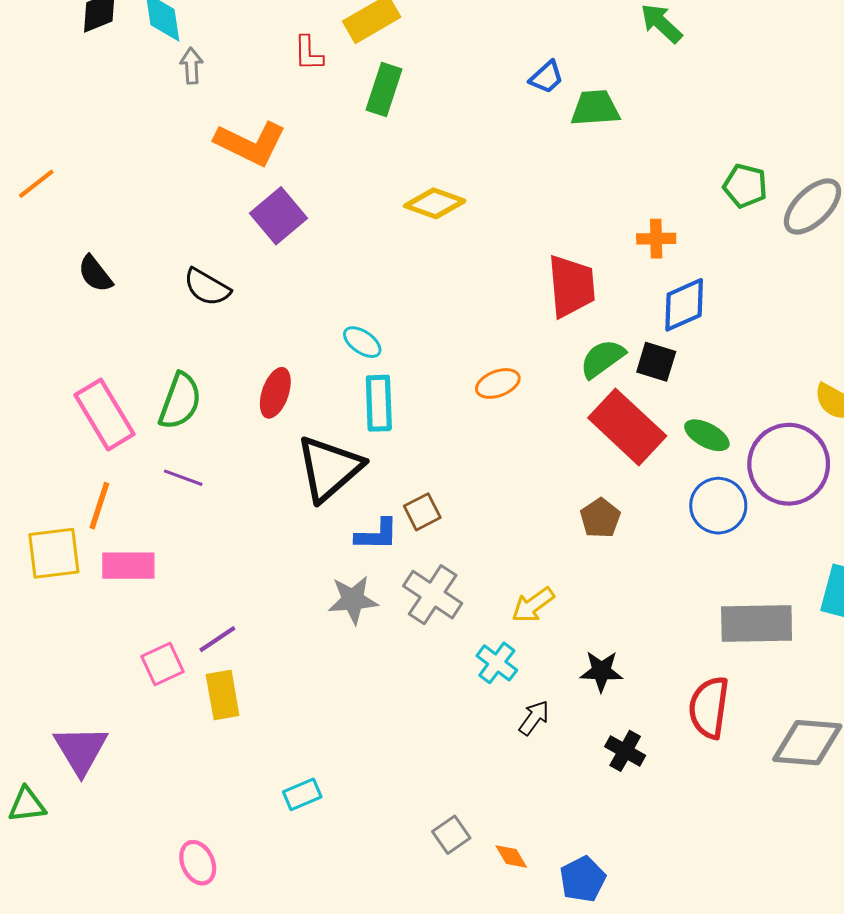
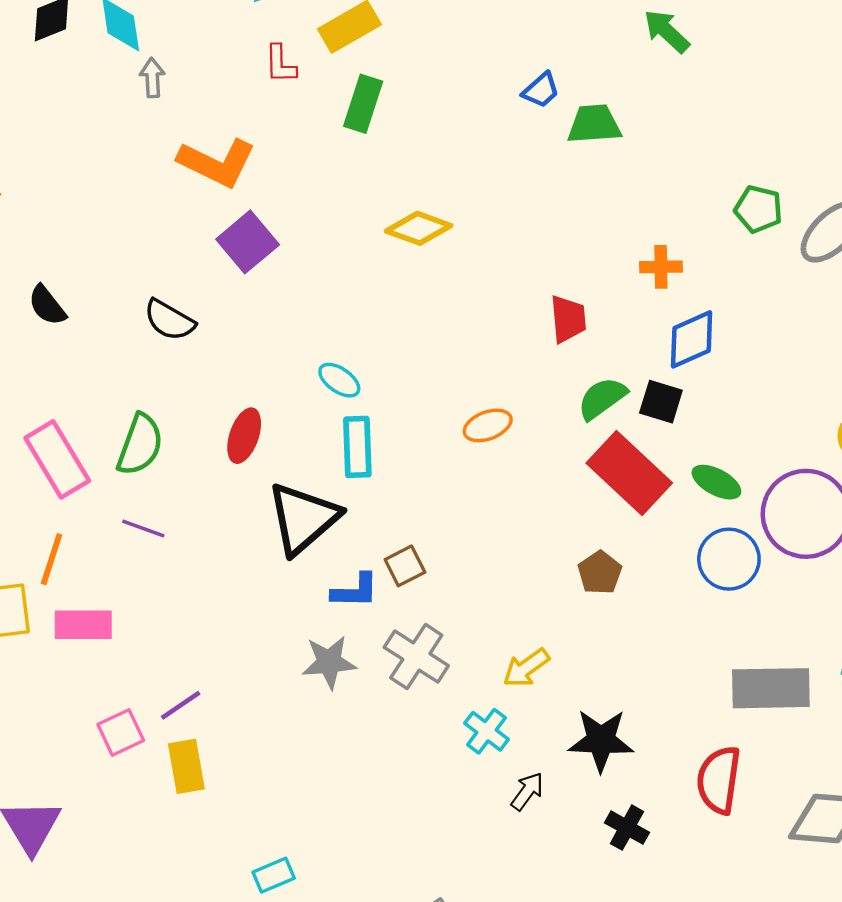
red trapezoid: (571, 286) -> (568, 319), size x0.7
black star: (601, 671) -> (601, 740), size x1.4

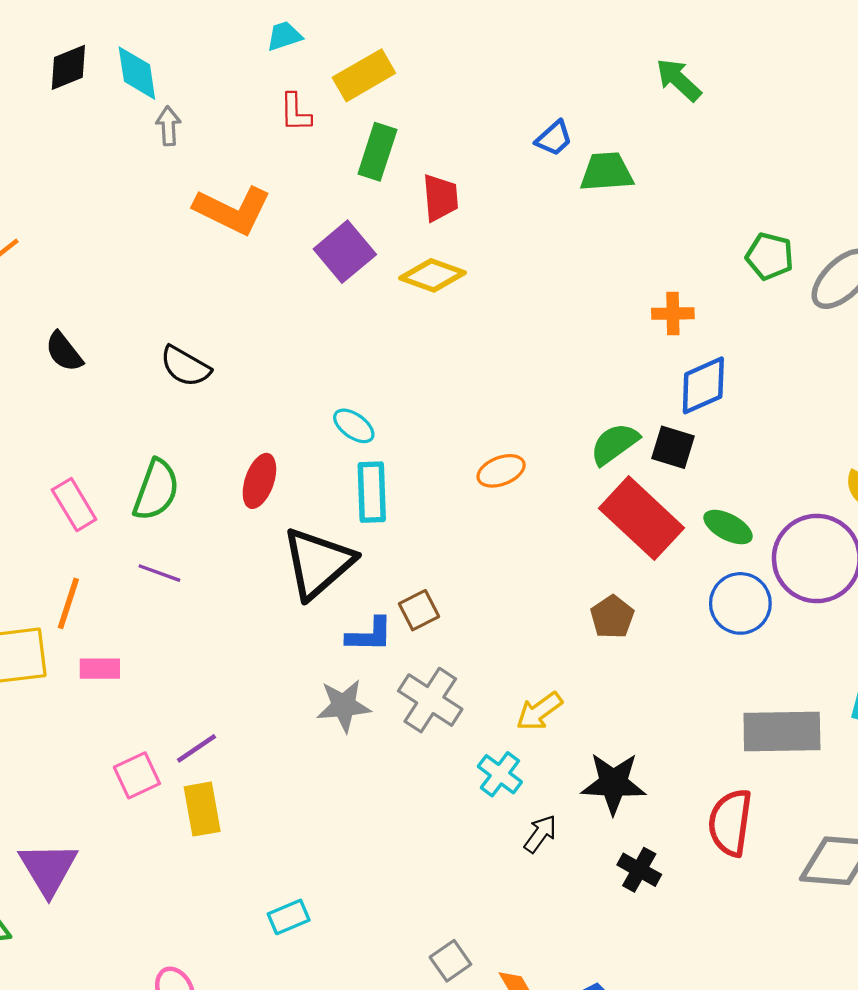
purple square: (248, 242) -> (345, 252), moved
red trapezoid: (568, 319) -> (440, 198), moved
pink rectangle: (57, 459) -> (74, 505), size x0.7
pink rectangle: (83, 625) -> (100, 669), size x0.7

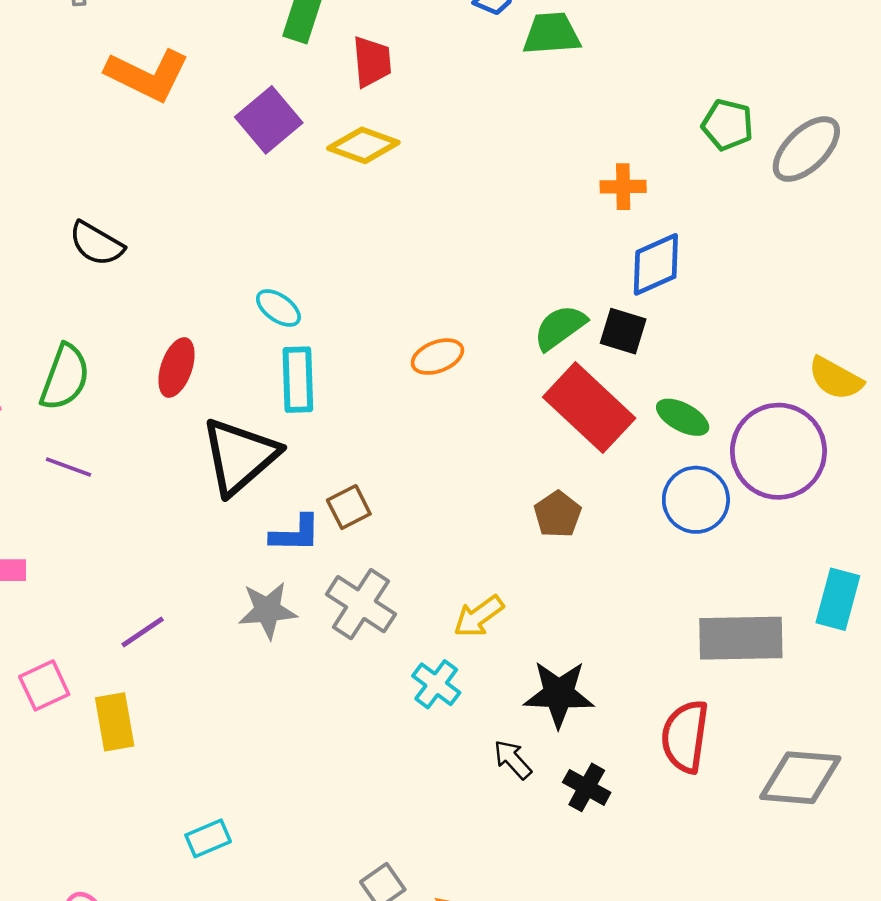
purple line: (197, 748) -> (143, 632), moved
black arrow: (540, 834) -> (513, 759), moved, turned -78

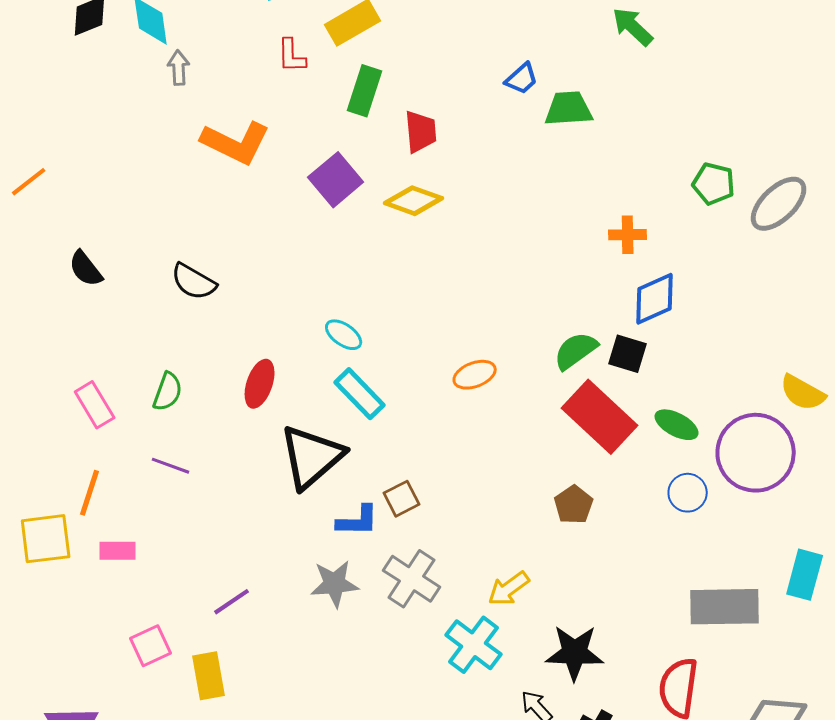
green semicircle: (65, 377) -> (168, 392), size x0.7
cyan rectangle: (298, 380) -> (360, 394), turned -42
blue circle: (696, 500) -> (688, 493), size x0.7
cyan cross: (436, 684) -> (474, 645), size x1.4

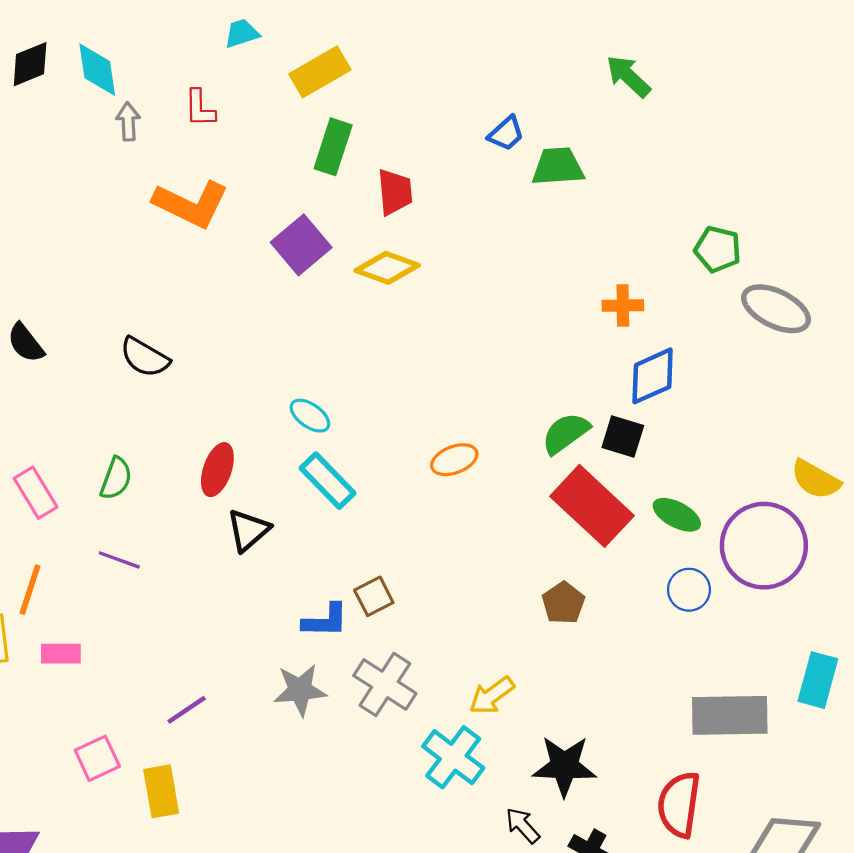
red L-shape: (292, 56) -> (200, 108), moved
gray ellipse: (779, 204) -> (776, 309), moved, turned 70
black triangle: (312, 457) -> (248, 530), moved, size x0.6

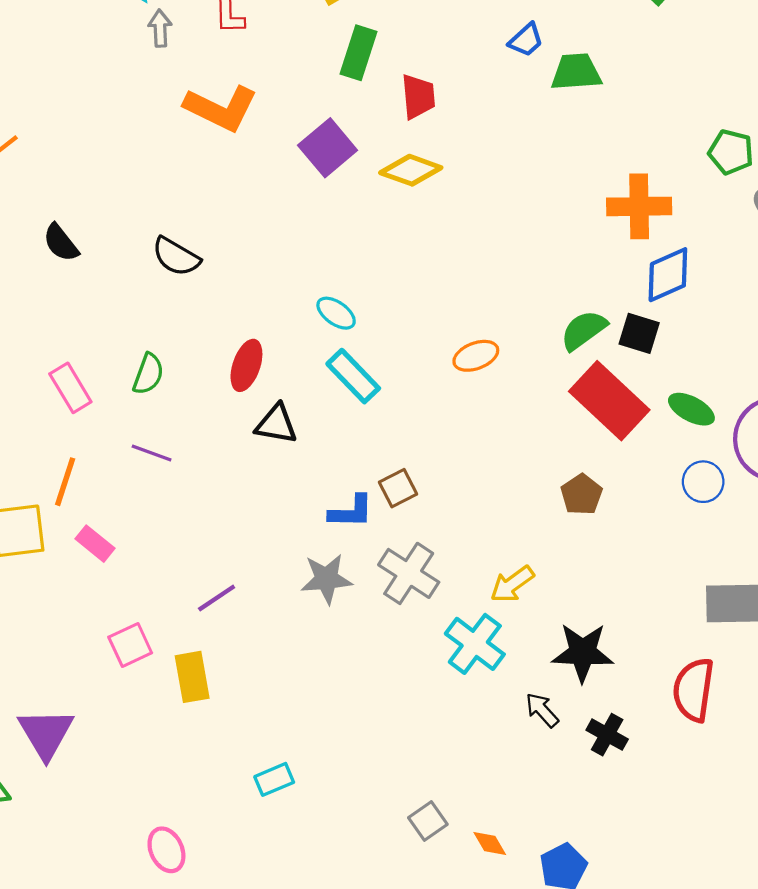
orange cross: (623, 305) -> (639, 206), size x1.6
black triangle: (248, 530) -> (276, 424), turned 51
pink rectangle: (61, 654) -> (95, 544), turned 39

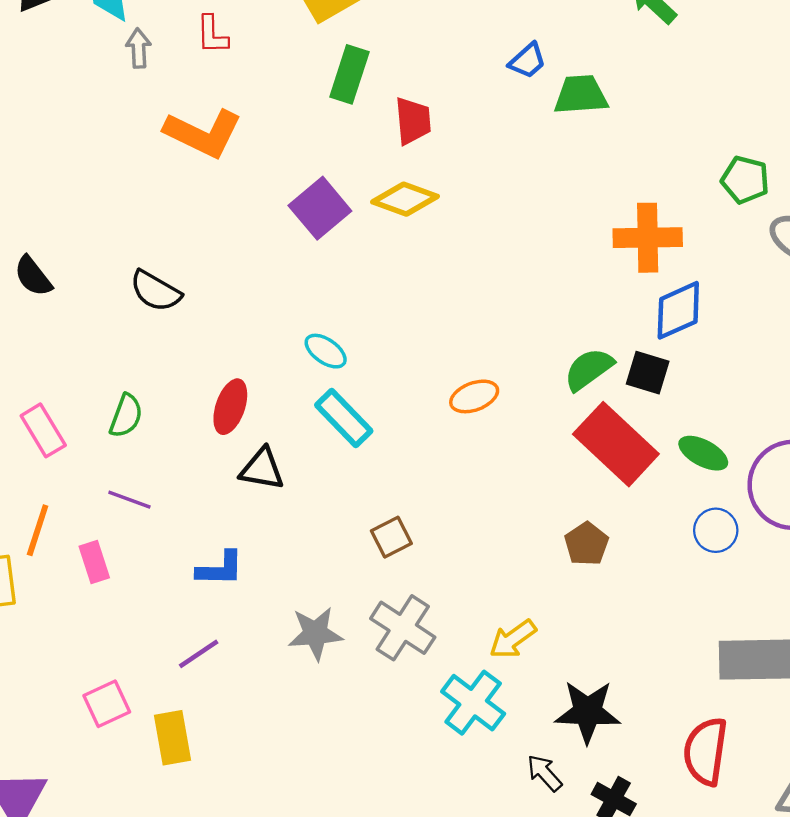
purple square: (328, 148) -> (320, 208), moved
blue L-shape: (351, 512) -> (220, 569), moved
pink rectangle: (95, 544) -> (94, 562), moved, turned 33

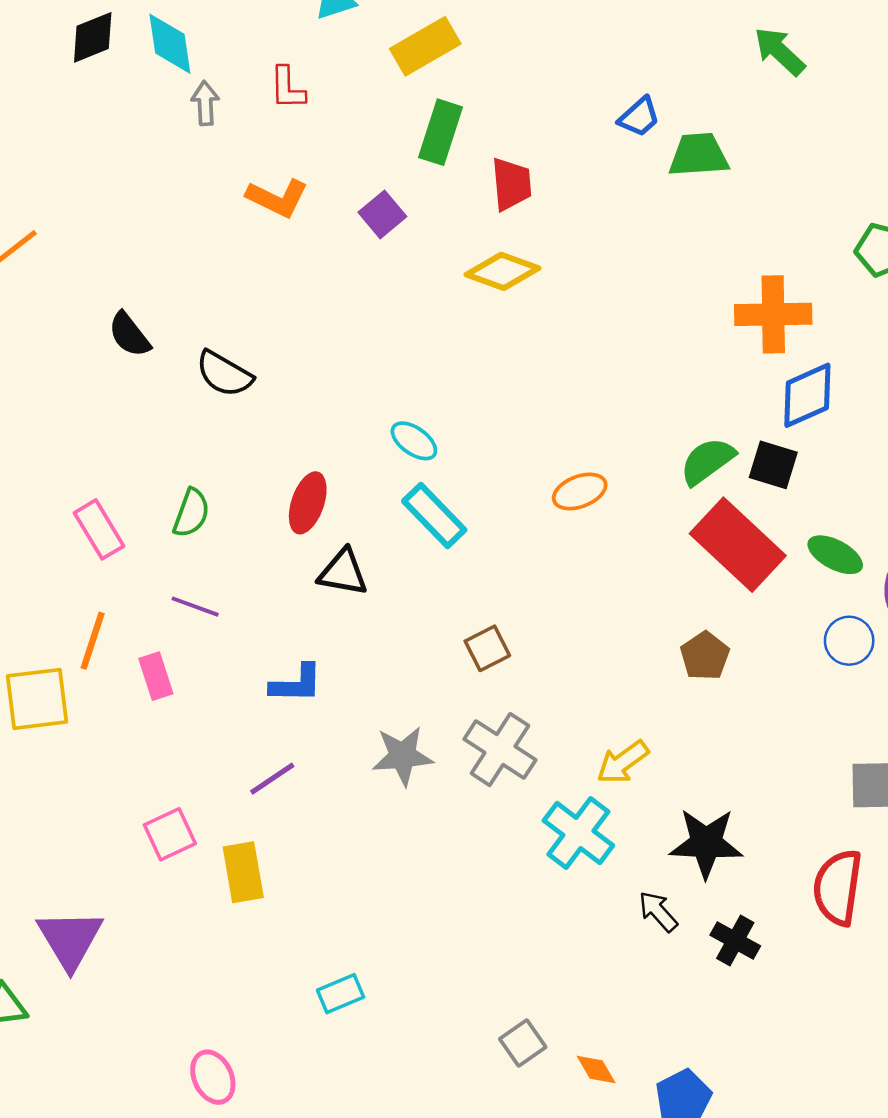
orange L-shape: (203, 133) -> (277, 198), size x0.7
purple square: (320, 208) -> (382, 214), moved, size x0.7
black semicircle: (33, 276) -> (129, 335), moved

